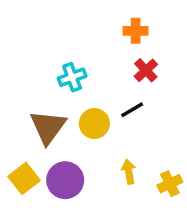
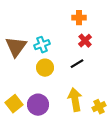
yellow circle: (94, 124) -> (45, 68), moved
brown triangle: (48, 127) -> (16, 47), moved
yellow arrow: (129, 172) -> (75, 100), size x1.6

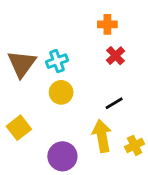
black line: (77, 64) -> (114, 103), moved
yellow square: (14, 104) -> (19, 128), moved
purple circle: (38, 105) -> (62, 156), moved

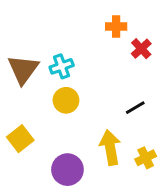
red cross: (115, 56) -> (141, 49), moved
black line: (114, 103) -> (135, 108), moved

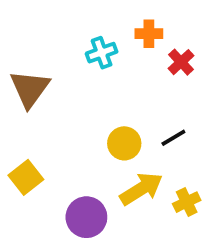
cyan cross: (62, 66) -> (102, 53), moved
yellow circle: (66, 100) -> (124, 143), moved
yellow arrow: (110, 147) -> (141, 189), turned 68

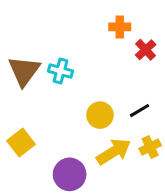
cyan cross: (102, 53) -> (60, 71), moved, turned 35
yellow cross: (187, 202) -> (150, 147), moved

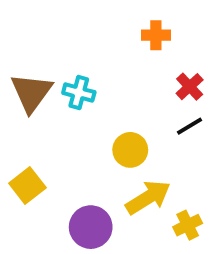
red cross: (146, 50) -> (190, 87), moved
black line: (139, 111) -> (190, 126), moved
yellow cross: (150, 147) -> (188, 225), moved

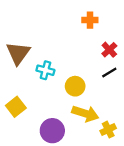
cyan cross: (79, 93) -> (45, 70), moved
yellow arrow: (148, 197) -> (85, 114), turned 50

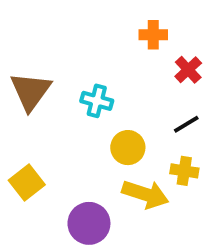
red cross: (109, 50) -> (188, 70), moved
cyan cross: (45, 70) -> (97, 101), moved
yellow cross: (108, 130) -> (184, 171), moved, turned 35

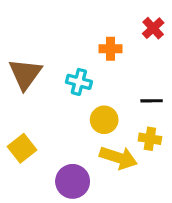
orange cross: (153, 35) -> (110, 49), moved
red cross: (188, 70) -> (153, 28), moved
black line: (186, 124) -> (152, 101), turned 30

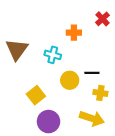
black line: (152, 101) -> (92, 73), moved
yellow square: (22, 148) -> (36, 95), moved
yellow arrow: (118, 158) -> (92, 118), moved

